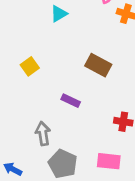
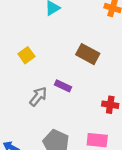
gray arrow: (43, 134) -> (38, 96), moved, turned 48

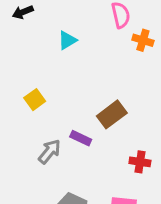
brown rectangle: (88, 54) -> (112, 114), moved, turned -65

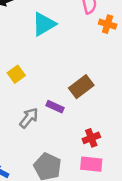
cyan triangle: (67, 40) -> (44, 24), size x1.5
red cross: (140, 162) -> (91, 138), moved, turned -30

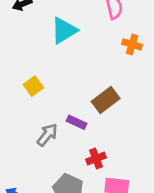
orange cross: (108, 24) -> (132, 44), moved
red cross: (91, 138) -> (96, 158), moved

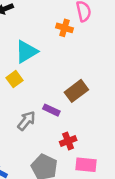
cyan triangle: (64, 31) -> (26, 52), moved
orange cross: (132, 44) -> (65, 28), moved

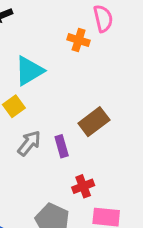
purple rectangle: (51, 110) -> (62, 146), turned 49
gray arrow: (26, 121) -> (29, 143), moved

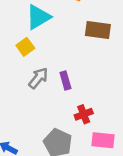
brown rectangle: (94, 122) -> (98, 30), moved, turned 45

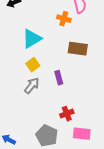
yellow square: (25, 47) -> (33, 65), moved
purple rectangle: (65, 81) -> (59, 78), moved

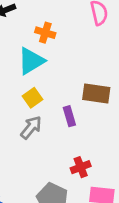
orange cross: (64, 19) -> (45, 33), moved
brown rectangle: (78, 49) -> (96, 94), moved

